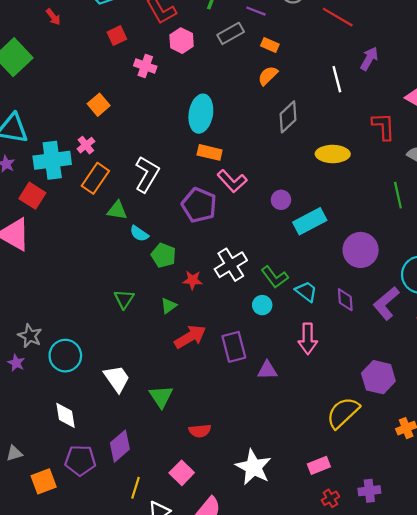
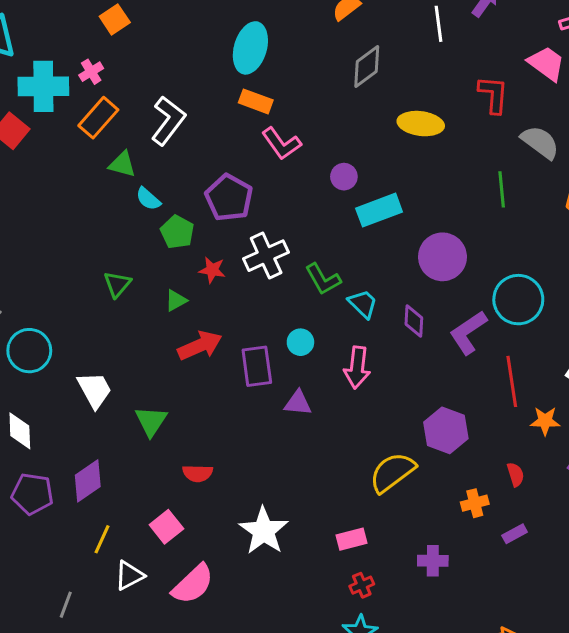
purple pentagon: (199, 205) -> (229, 198), moved
cyan circle: (262, 305) -> (300, 342), moved
purple cross: (369, 491) -> (433, 561), moved

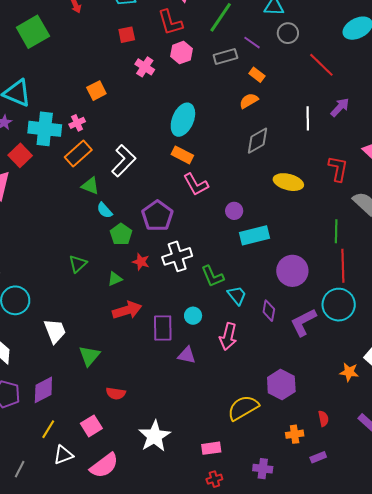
red line: (512, 381) -> (343, 266), moved
orange star: (545, 421) -> (349, 372), moved

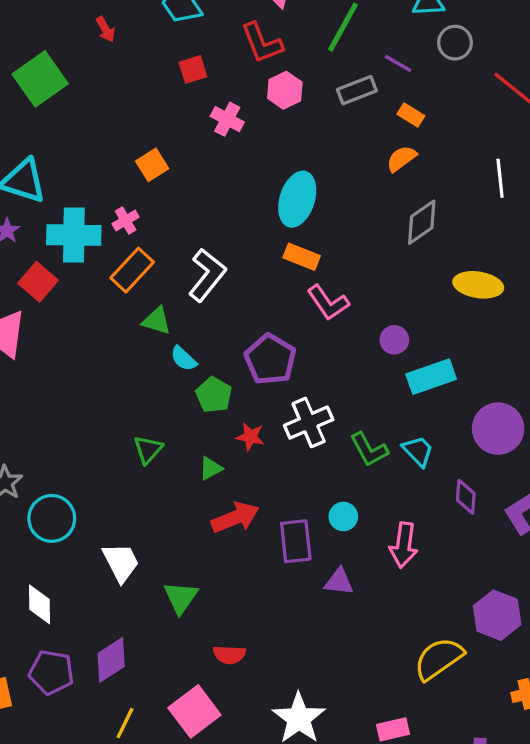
cyan trapezoid: (237, 295) -> (418, 451), moved
pink square: (91, 426) -> (194, 711), size x1.4

